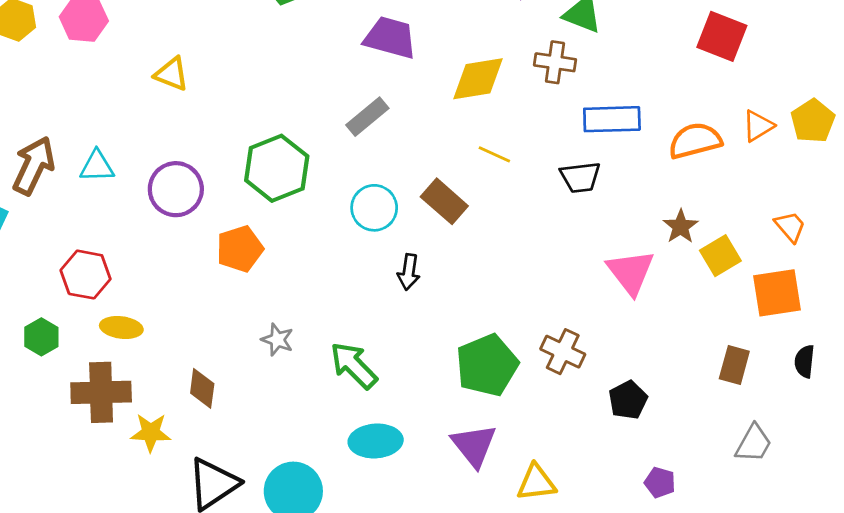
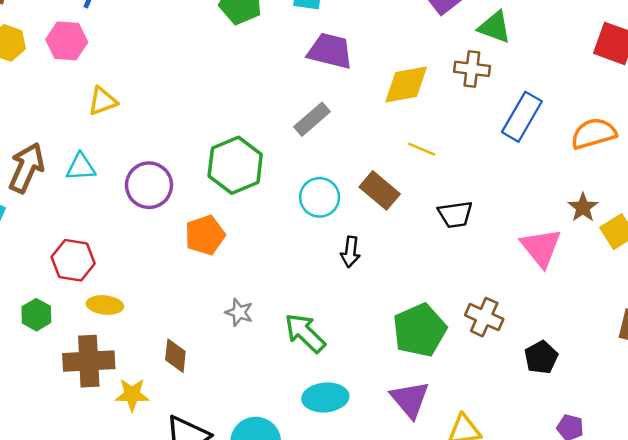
yellow triangle: (172, 74) -> (103, 101), moved, turned -40
blue rectangle: (612, 119) -> (522, 117), turned -57
black trapezoid: (580, 177) -> (455, 214), moved

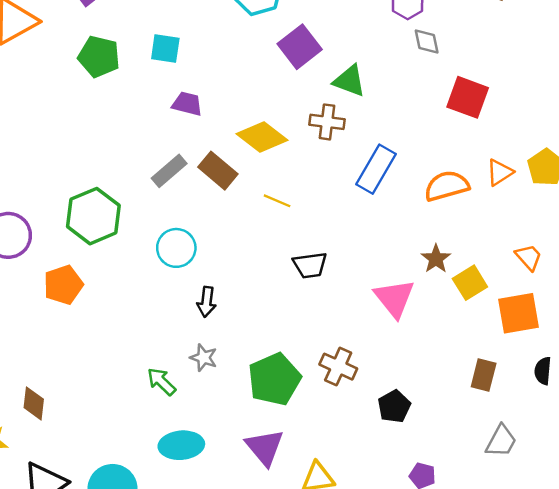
purple trapezoid: (330, 51) -> (187, 104), size x0.7
yellow diamond: (406, 85) -> (262, 137), turned 48
brown rectangle: (380, 190) -> (218, 171), moved
gray star: (239, 312) -> (204, 358), moved
green arrow: (305, 333) -> (161, 382), size x0.7

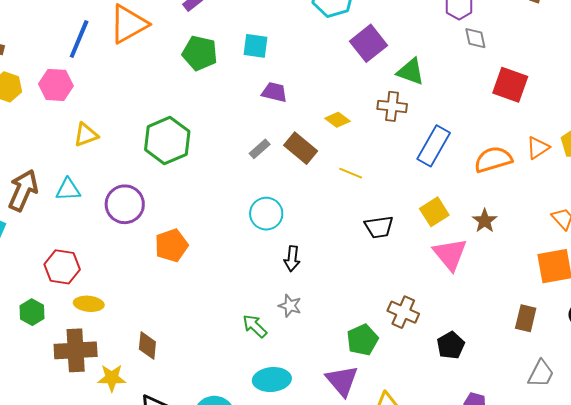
yellow diamond: (262, 137) -> (338, 120), size x0.6
gray rectangle: (169, 171) -> (260, 149), size x0.7
green hexagon: (93, 216) -> (167, 141), moved
yellow square: (470, 283) -> (434, 212), moved
green pentagon: (274, 379) -> (362, 340), moved, size x0.7

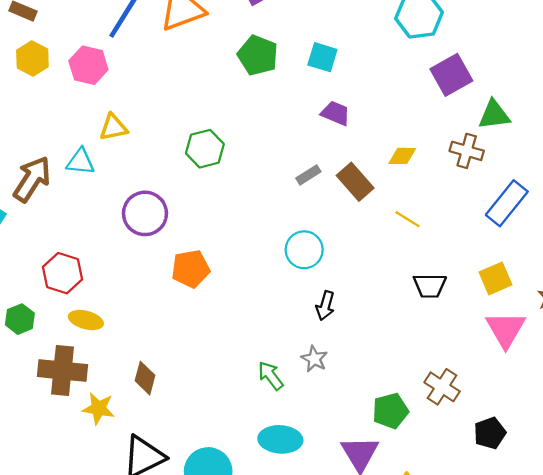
green triangle: (411, 72) -> (494, 115), turned -36
yellow diamond: (338, 120) -> (402, 156), turned -45
green hexagon: (167, 141) -> (205, 149), size x0.7
cyan triangle: (68, 190) -> (80, 162), moved

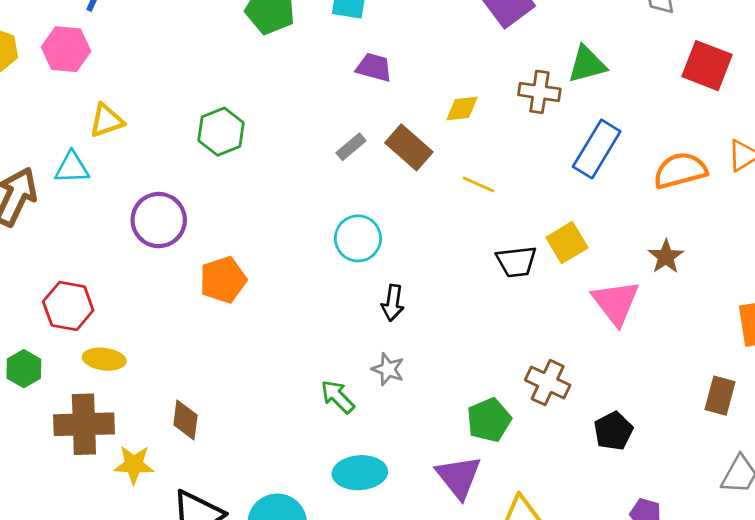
green triangle: (494, 115) -> (587, 64), moved
yellow square: (496, 278) -> (567, 243), moved

